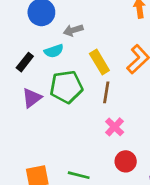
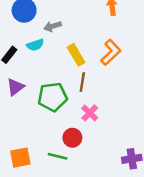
green pentagon: (66, 87) -> (53, 97), moved
red circle: (126, 161) -> (72, 138), moved

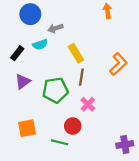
orange L-shape: (111, 52) -> (118, 64), moved
orange square: (20, 158) -> (27, 128), moved

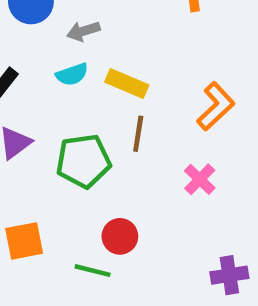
cyan semicircle: (40, 45) -> (72, 74), moved
yellow rectangle: (76, 53) -> (127, 84), turned -36
pink cross: (88, 104) -> (200, 179), moved

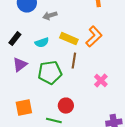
cyan semicircle: (72, 74) -> (42, 43), moved
orange L-shape: (216, 106) -> (94, 37), moved

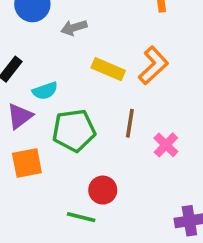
cyan semicircle: (42, 43) -> (45, 91), moved
brown line: (74, 61) -> (130, 123), moved
orange square: (24, 108) -> (27, 163), moved

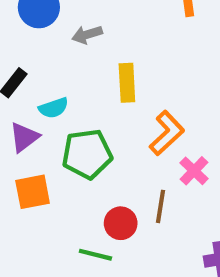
orange L-shape: (153, 66) -> (167, 133), moved
yellow rectangle: (108, 69) -> (127, 83), turned 64
brown line: (130, 123) -> (160, 206), moved

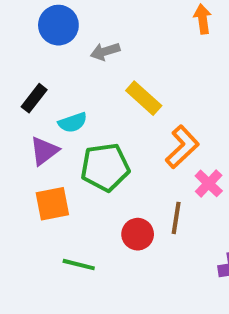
yellow rectangle: (127, 83) -> (144, 98), turned -45
green line: (95, 255) -> (79, 265), moved

